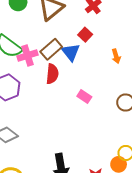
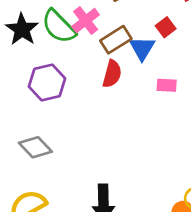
pink cross: (27, 55) -> (86, 21), moved, turned -30
pink rectangle: (84, 96) -> (167, 85), moved, turned -40

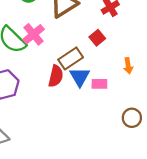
brown rectangle: (116, 40) -> (71, 58), moved
blue triangle: (142, 48) -> (80, 77), moved

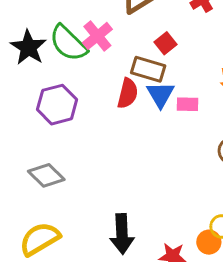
red square: (97, 38) -> (166, 43), moved
brown rectangle: (71, 58) -> (148, 69), turned 50

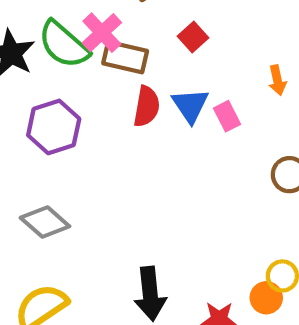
brown rectangle: (148, 69) -> (125, 57), moved
pink rectangle: (187, 104) -> (227, 116), turned 65

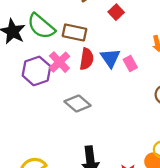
pink cross: (102, 33) -> (59, 62), moved
red square: (193, 37) -> (116, 12), moved
gray diamond: (45, 222) -> (78, 103), moved

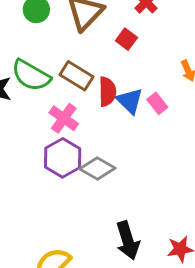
brown rectangle: (75, 32) -> (77, 76), turned 30
red semicircle: (87, 59) -> (107, 92), moved
purple hexagon: (36, 71) -> (63, 158), moved

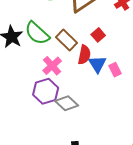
red square: (126, 39) -> (98, 35), moved

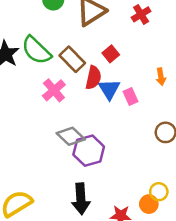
purple hexagon: (46, 91) -> (89, 151), moved

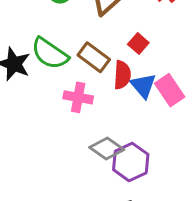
pink cross: (54, 90) -> (78, 97), turned -30
pink rectangle: (130, 97) -> (170, 90), size x1.5

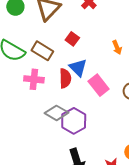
red semicircle: (122, 75) -> (65, 78), moved
pink rectangle: (170, 90) -> (99, 85), moved

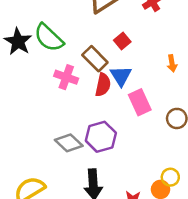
brown rectangle: (42, 51) -> (95, 59), moved
gray diamond: (56, 113) -> (69, 143), moved

